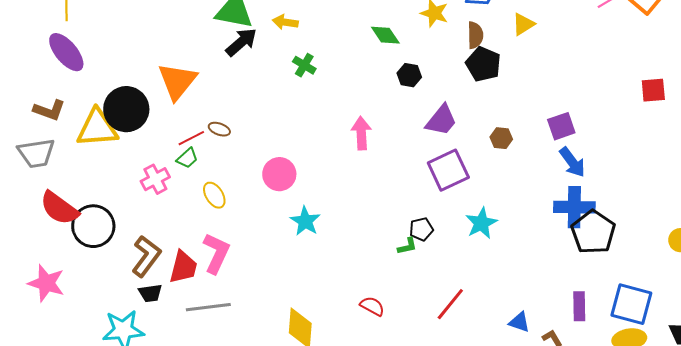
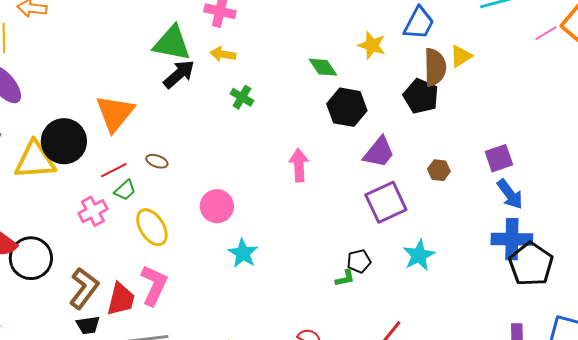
brown semicircle: (475, 35) -> (435, 67), moved, size x1.4
black hexagon: (409, 75) -> (347, 107), size x1.6
red line: (191, 138) -> (114, 170), moved
yellow ellipse: (214, 195) -> (152, 227), size x1.4

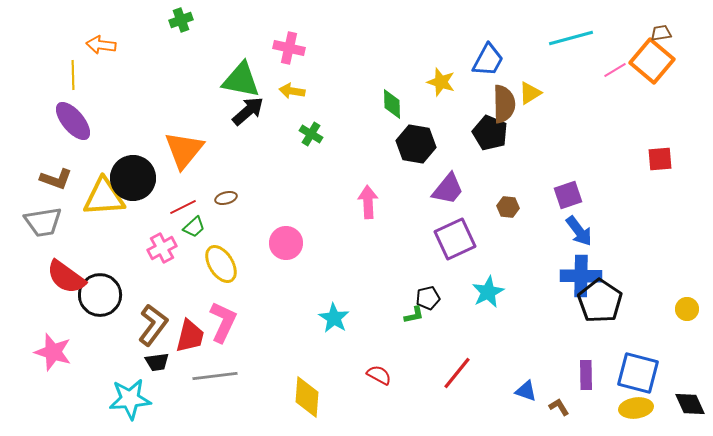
green diamond: (323, 67) -> (392, 104), turned 32
brown ellipse: (157, 161) -> (226, 198), turned -35
cyan star: (243, 253) -> (334, 318), moved

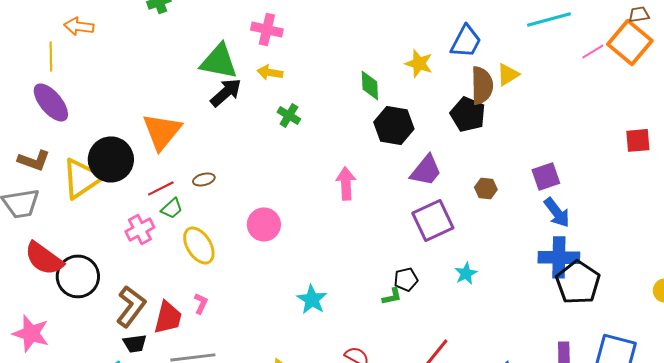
yellow triangle: (104, 197) -> (82, 178), turned -30
cyan star: (488, 292) -> (466, 273), size x0.7
pink L-shape: (223, 322) -> (201, 303), size x0.5

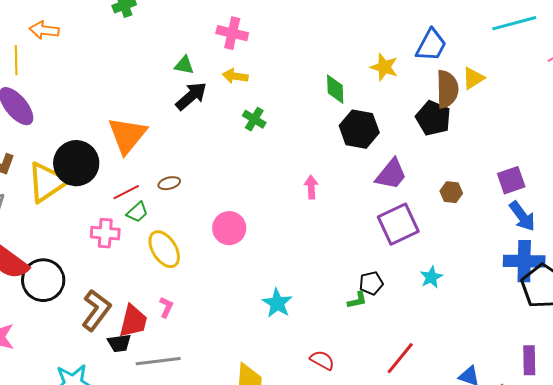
green triangle: (219, 61) -> (184, 65), size x0.5
pink arrow: (346, 183) -> (311, 187), size x0.7
pink cross: (140, 229) -> (105, 233), turned 32
black trapezoid: (135, 343) -> (119, 343), moved

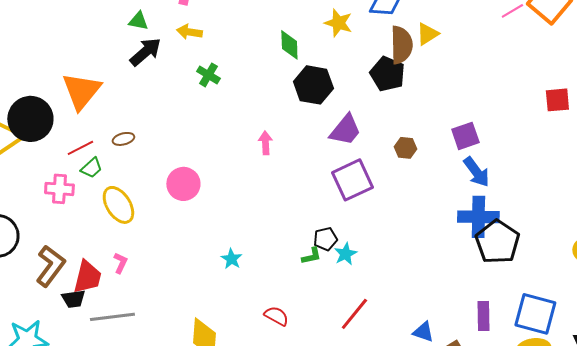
cyan star: (431, 277) -> (345, 254), moved
cyan star: (277, 303) -> (231, 259), size x0.7

